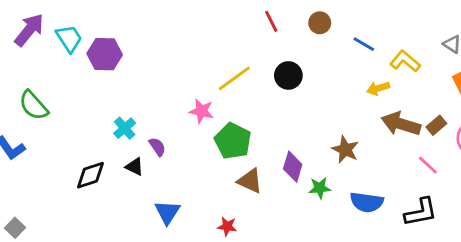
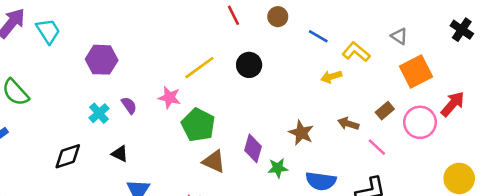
purple hexagon: (105, 54) -> (102, 60), moved
brown arrow: (401, 124) -> (348, 124), moved, size x0.6
purple semicircle: (157, 147) -> (129, 105), moved
black triangle: (135, 167) -> (120, 154), moved

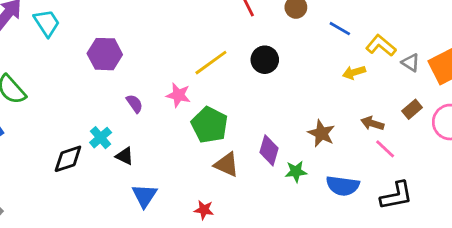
gray triangle: (399, 36) -> (411, 63), moved
cyan cross: (99, 113) -> (101, 138), moved
pink line: (377, 147) -> (385, 149), moved

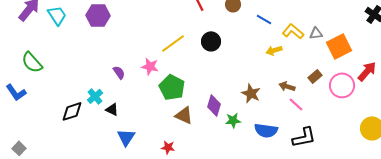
purple hexagon: (105, 54) -> (98, 15), moved
gray triangle: (411, 63) -> (316, 33), moved, turned -40

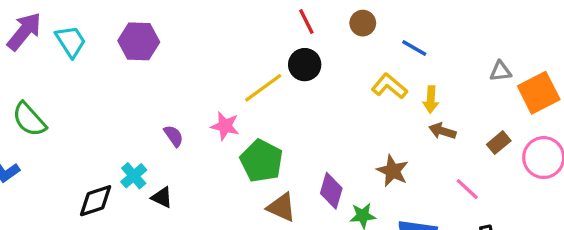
yellow L-shape: (293, 31) -> (389, 86), moved
black circle: (211, 41) -> (305, 65), moved
yellow arrow: (274, 50) -> (431, 99), turned -70
brown arrow: (287, 86) -> (442, 131), moved

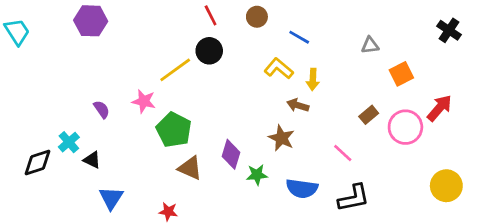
purple hexagon: (139, 41) -> (91, 21), moved
gray triangle: (501, 71) -> (370, 45), moved
orange square: (539, 93) -> (401, 74), size x0.7
brown arrow: (442, 131) -> (298, 105), moved

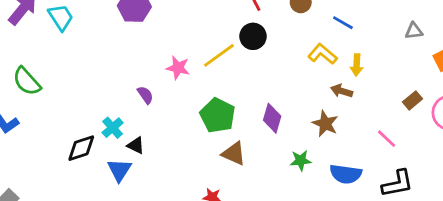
pink star: (144, 101) -> (178, 68), moved
purple diamond: (231, 154) -> (272, 118), moved
blue triangle: (111, 198) -> (119, 170), moved

